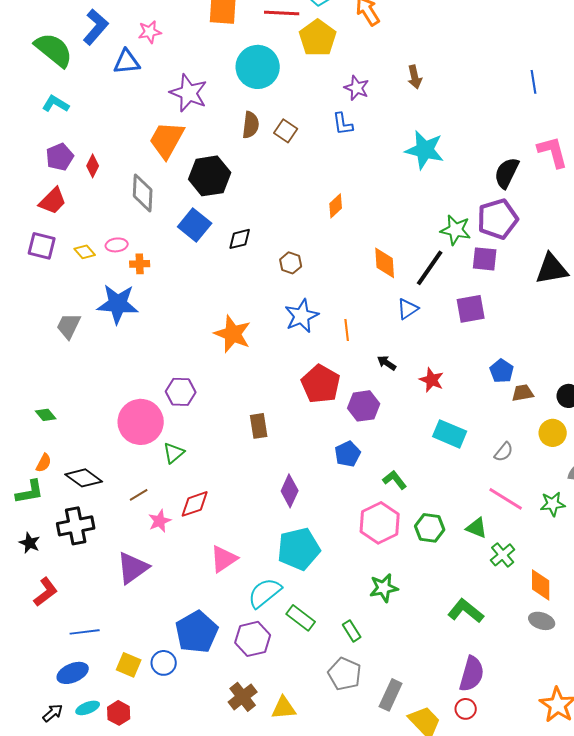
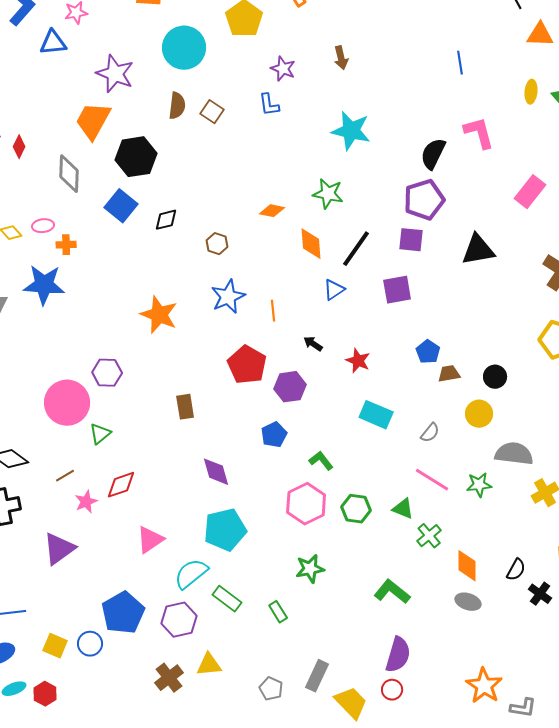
orange diamond: (336, 206) -> (272, 211), moved, turned 55
green star: (456, 230) -> (328, 194), moved
purple diamond: (290, 491) -> (216, 472), turned -40
gray pentagon: (345, 674) -> (271, 689), moved, size x0.7
yellow triangle: (284, 708) -> (209, 665), moved

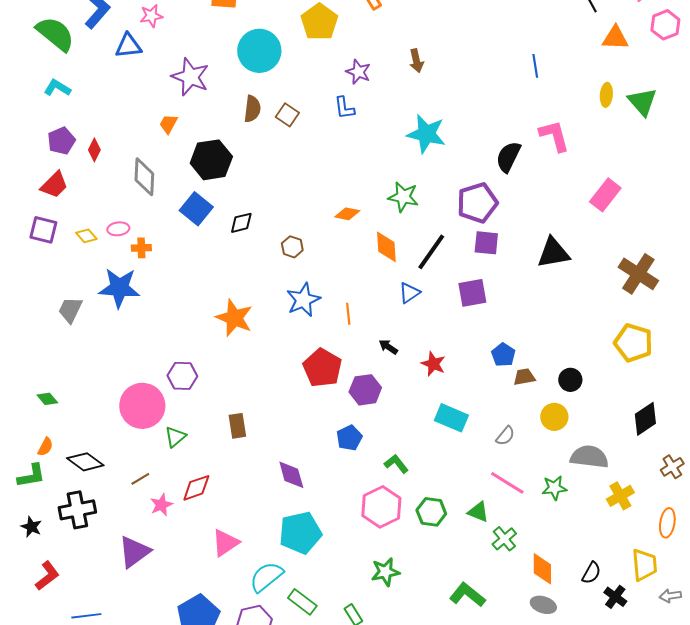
orange trapezoid: (93, 121) -> (168, 124), size x0.5
purple pentagon: (424, 200) -> (477, 203), moved
brown rectangle: (185, 407) -> (237, 426), moved

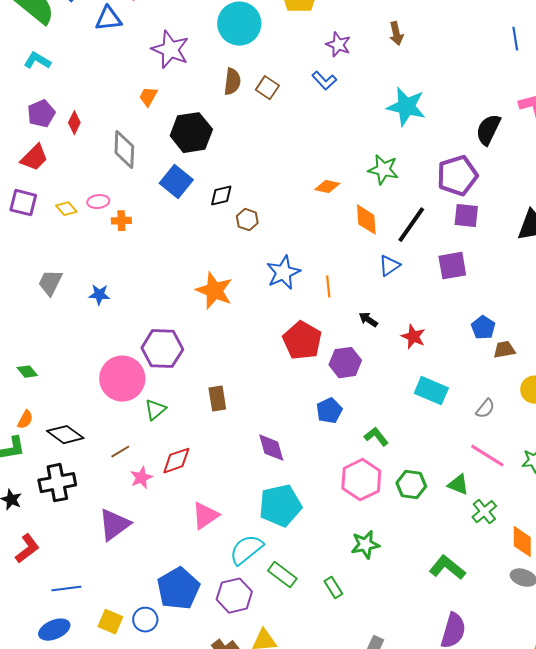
blue L-shape: (344, 108) -> (324, 81), turned -35
brown hexagon: (292, 247) -> (247, 220), moved
blue star: (119, 288) -> (99, 295), moved, size x0.5
purple hexagon: (182, 376) -> (162, 349), size x1.4

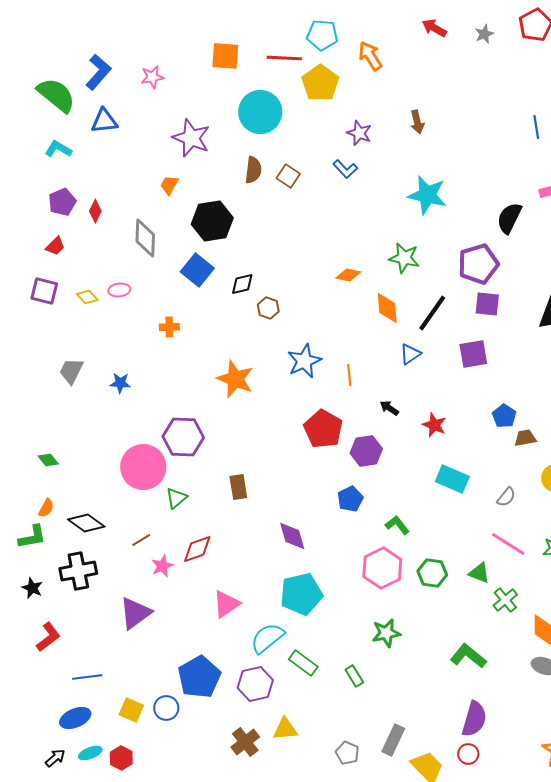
blue triangle: (108, 19) -> (104, 121), moved
red trapezoid: (34, 158) -> (55, 246), size x0.7
orange cross: (121, 221) -> (169, 327), moved

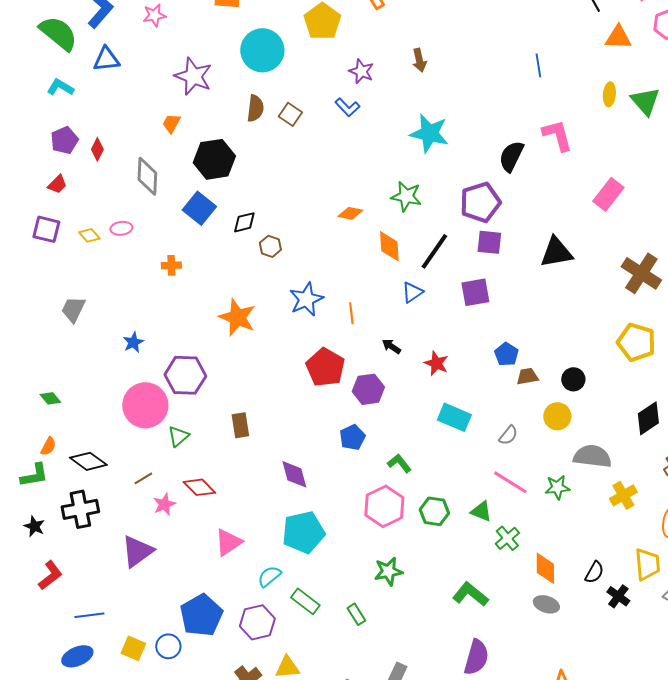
blue star: (120, 383) -> (133, 342), moved, turned -30
red diamond: (197, 549) -> (199, 487), turned 64
cyan semicircle: (267, 638) -> (269, 576), size x0.7

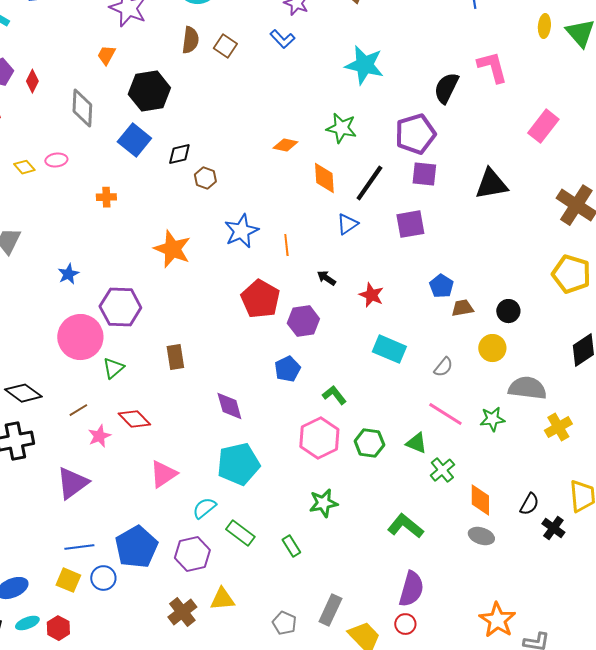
blue line: (89, 615) -> (79, 547), moved

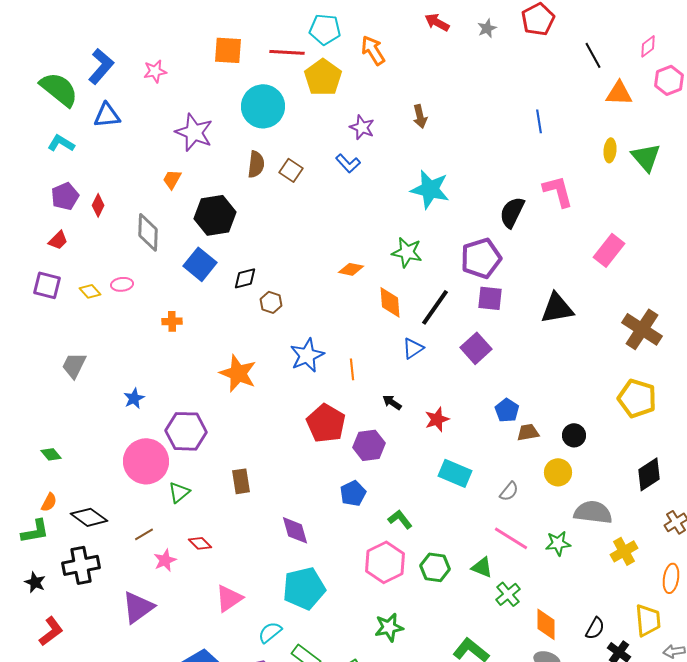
purple square: (410, 224) -> (476, 348), turned -32
red star: (371, 295) -> (437, 419), turned 30
red diamond: (134, 419) -> (200, 543), size x0.7

